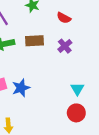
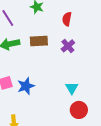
red semicircle: (64, 18) -> (67, 19), turned 72
cyan triangle: (77, 89) -> (72, 88), moved

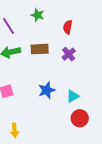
blue star: (26, 86) -> (47, 90), moved
cyan triangle: (72, 88) -> (73, 96), turned 32

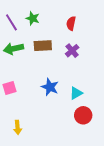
green star: (38, 15) -> (33, 18), moved
blue star: (47, 90) -> (50, 87), turned -30

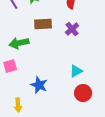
green arrow: (13, 49) -> (19, 43), moved
blue star: (50, 87) -> (39, 85), moved

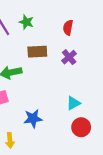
blue star: (39, 85) -> (33, 118), turned -30

